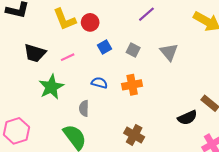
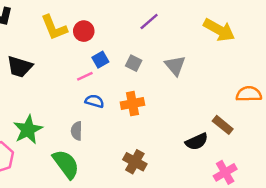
pink line: (68, 57) -> (85, 76), moved
green star: (51, 87) -> (28, 130), moved

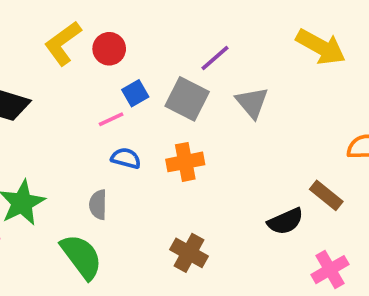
purple line: (149, 22) -> (215, 58), moved
yellow L-shape: (54, 28) -> (63, 43), turned 76
gray square: (134, 63) -> (187, 99), size x1.6

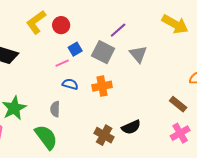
black semicircle: (285, 221) -> (131, 127), moved
pink cross: (330, 270) -> (180, 133), moved

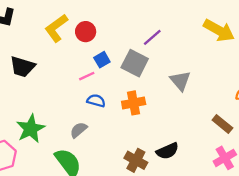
gray triangle: (138, 54) -> (180, 81), moved
gray semicircle: (55, 109) -> (79, 130), turned 49

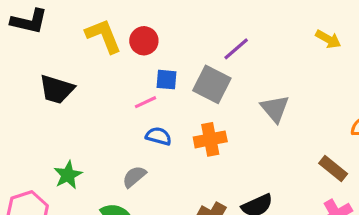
yellow L-shape: (56, 28) -> (103, 36), turned 104
yellow arrow: (219, 30) -> (328, 39), size x0.6
blue square: (102, 60) -> (167, 80), turned 35
green star: (31, 129) -> (68, 175), size x0.7

